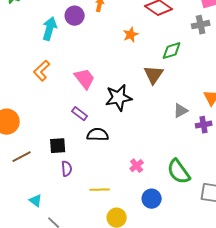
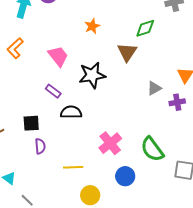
orange star: (131, 35) -> (92, 26), moved
pink cross: (137, 166) -> (110, 143), size x1.6

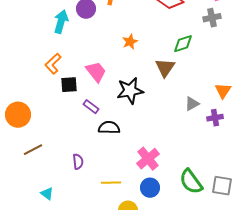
black square: (31, 123) -> (69, 85), moved
green semicircle: (152, 149) -> (191, 182), moved
blue circle: (125, 176) -> (150, 188), moved

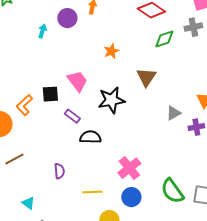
cyan arrow: (61, 22) -> (42, 31), size x0.6
green diamond: (183, 44) -> (164, 39), moved
orange L-shape: (53, 64) -> (24, 105), moved

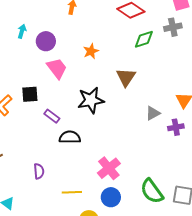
purple circle: (67, 18) -> (46, 41), moved
pink trapezoid: (77, 81) -> (57, 68), moved

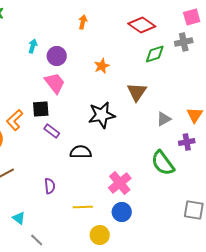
pink trapezoid: (57, 68) -> (55, 83), moved
gray triangle: (153, 113) -> (164, 119), moved
purple rectangle: (52, 116) -> (52, 131), moved
green semicircle: (152, 191) -> (163, 163), moved

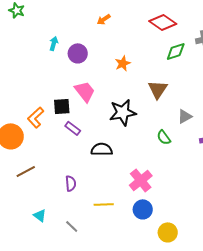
orange arrow: (83, 22) -> (104, 19), turned -136
pink trapezoid: (55, 83) -> (85, 91), moved
green semicircle: (163, 163) -> (164, 137), moved, size x0.6
yellow circle: (100, 235) -> (168, 232), moved
gray line: (37, 240) -> (72, 226), moved

